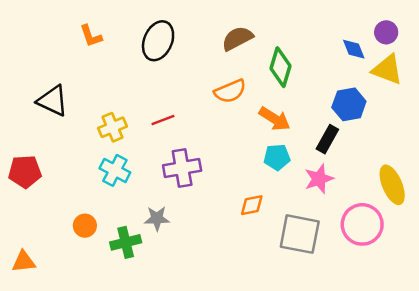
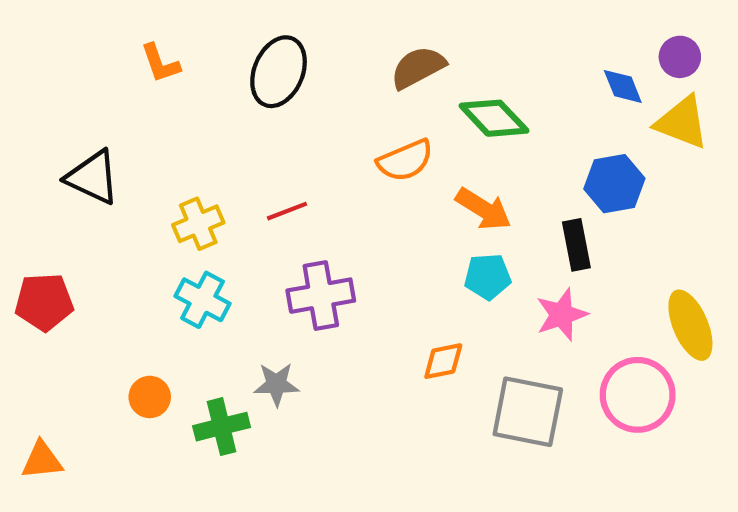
green diamond: (281, 67) -> (494, 118), turned -60
black rectangle: (327, 139) -> (576, 245), turned -40

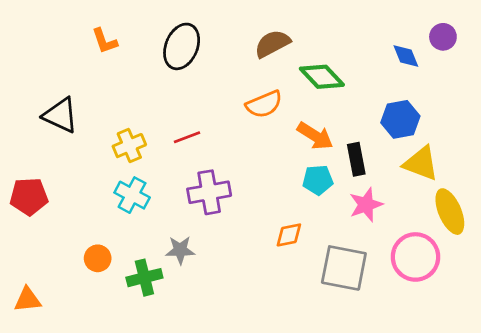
yellow triangle: (682, 122) -> (421, 163), moved
black rectangle: (576, 245) -> (356, 159), moved

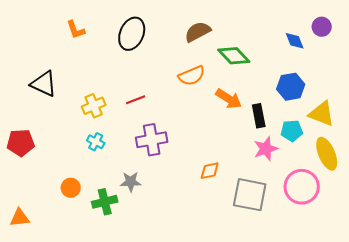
yellow triangle: (421, 163) -> (322, 114), moved
cyan pentagon: (318, 180) -> (292, 131), moved
cyan cross: (132, 195) -> (96, 142), size x0.7

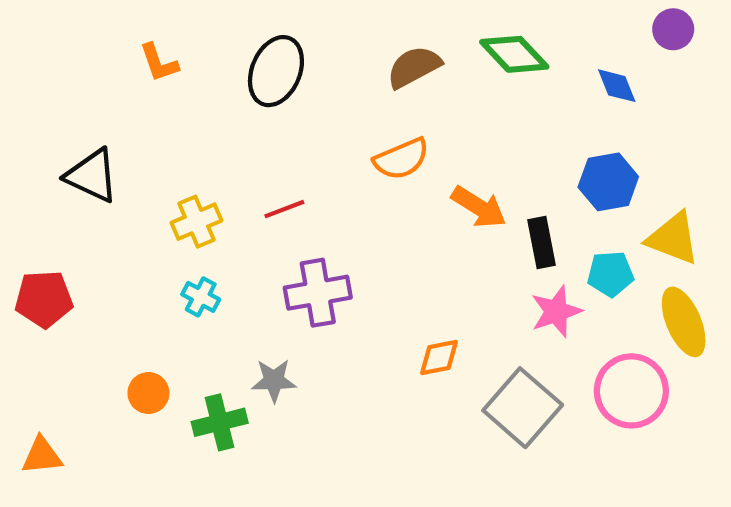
purple circle: (322, 27) -> (673, 29), moved
green diamond: (234, 56) -> (514, 54), moved
gray square: (250, 195) -> (523, 408), turned 30

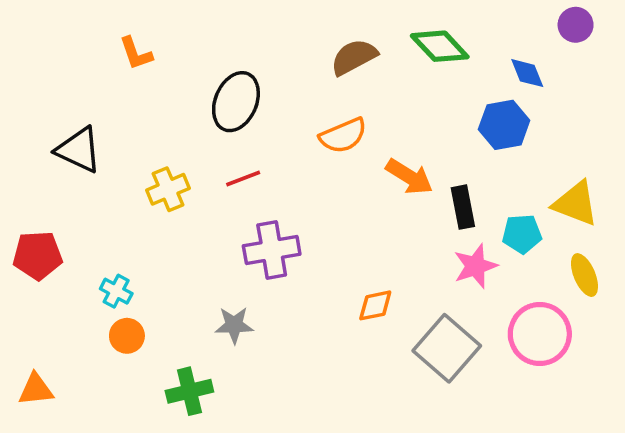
black ellipse: (276, 71) -> (236, 102), moved
blue hexagon: (608, 182) -> (504, 125), moved
cyan cross: (201, 297) -> (116, 291), moved
yellow ellipse: (684, 322) -> (584, 275), size x0.7
green cross: (220, 422) -> (189, 391), moved

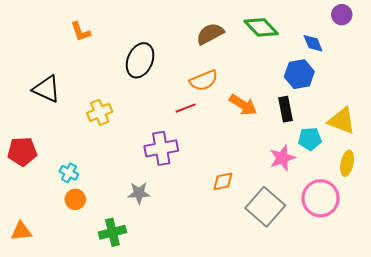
red line: (243, 178) -> (186, 108), moved
black rectangle: (463, 207) -> (285, 109), moved
yellow ellipse: (584, 275) -> (347, 163), turned 35

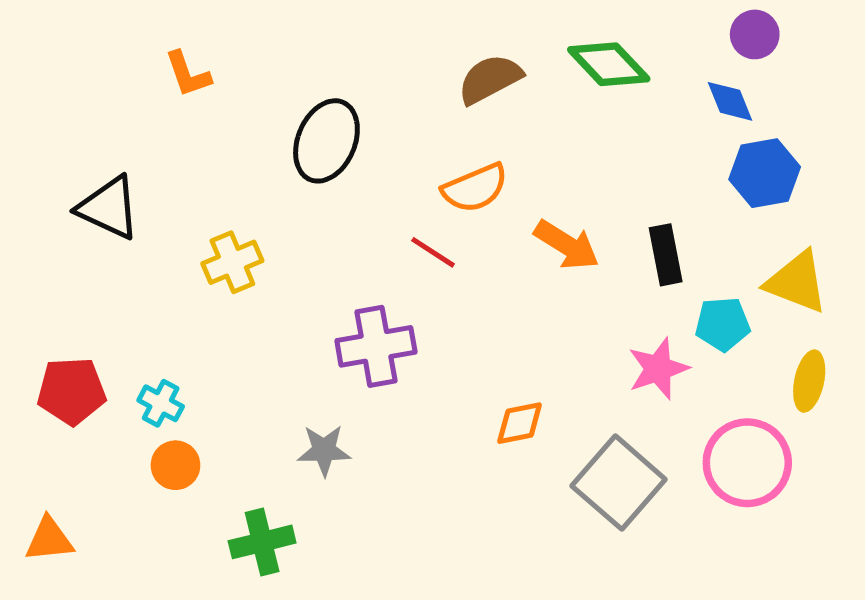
purple circle: (342, 15) -> (755, 34), moved
blue hexagon: (299, 74) -> (765, 173), moved
red line: (186, 108) -> (433, 252), turned 54
red pentagon: (22, 152) -> (72, 391), moved

